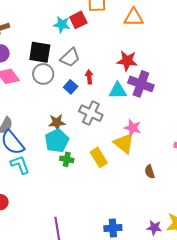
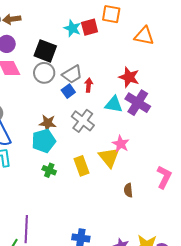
gray trapezoid: (70, 58) -> (72, 74), moved
green cross: (67, 159) -> (49, 170), moved

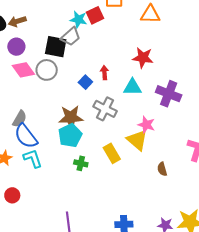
gray circle: (44, 73) -> (47, 70), moved
gray trapezoid: (72, 74) -> (71, 37), moved
purple cross: (138, 103) -> (169, 94), moved
brown star: (48, 123) -> (71, 117), size x1.4

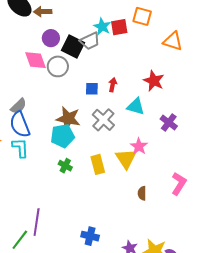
purple circle: (16, 47) -> (51, 38), moved
blue square: (85, 82) -> (92, 89), turned 32
purple cross: (169, 94) -> (169, 122), size x0.7

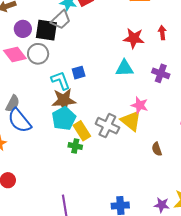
red arrow: (113, 85) -> (162, 33), moved
blue square: (92, 89) -> (79, 73), moved
gray cross: (103, 120) -> (107, 126), moved
cyan L-shape: (20, 148) -> (61, 81), moved
yellow rectangle: (98, 164) -> (82, 131), moved

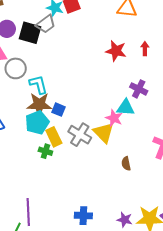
gray circle: (38, 54) -> (16, 68), moved
cyan triangle: (124, 68) -> (126, 108), moved
blue square: (79, 73) -> (59, 110), moved, turned 32

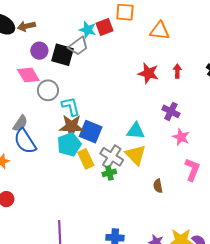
cyan triangle: (126, 108) -> (136, 131), moved
blue square: (59, 110) -> (91, 132), size x1.6
pink star: (114, 118) -> (181, 137), moved
green cross: (45, 151) -> (109, 173), moved, turned -32

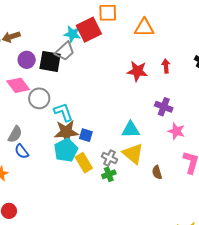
red square: (104, 27) -> (89, 30), size x1.4
blue square: (91, 132) -> (86, 135), size x0.6
blue semicircle: (25, 141) -> (22, 151), size x0.6
gray cross: (112, 157) -> (109, 158), size x0.7
brown semicircle: (158, 186) -> (157, 172), moved

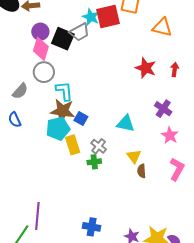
pink diamond: (18, 85) -> (41, 49), moved, turned 40
gray semicircle: (15, 134) -> (20, 91), moved
yellow triangle: (133, 154) -> (134, 156), moved, size x0.7

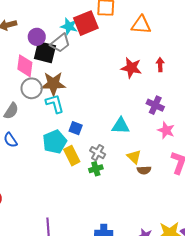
purple circle: (40, 32) -> (37, 37), moved
brown star: (63, 111) -> (53, 84), moved
brown semicircle: (142, 171) -> (144, 170), turned -80

